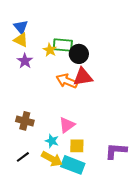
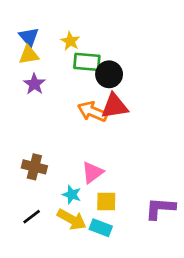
yellow triangle: (21, 40) -> (29, 55), turned -35
yellow star: (50, 50) -> (70, 41), moved
cyan rectangle: (73, 165) -> (101, 228), size x0.7

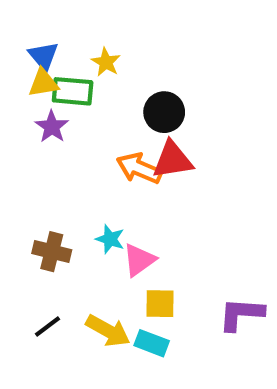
green rectangle: (87, 62) -> (73, 91), moved
cyan star: (72, 195) -> (110, 239), moved

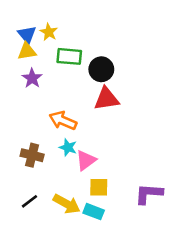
yellow star: (106, 62) -> (49, 32), moved
green rectangle: (73, 91) -> (69, 56), moved
orange arrow: (139, 168) -> (63, 121), moved

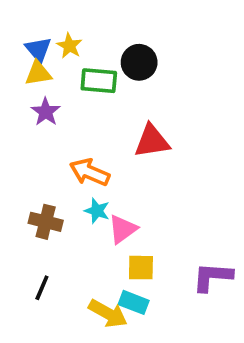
black circle: (101, 69) -> (139, 62), moved
black line: (29, 201) -> (42, 288), turned -30
yellow arrow: (67, 204) -> (108, 313), moved

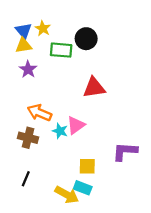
orange arrow: (90, 172) -> (39, 113), moved
pink triangle: (123, 229) -> (76, 125), moved
purple L-shape: (212, 277) -> (125, 151), moved

